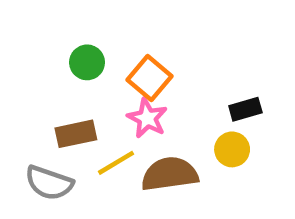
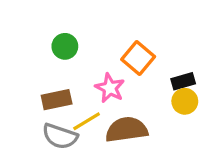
orange square: (150, 78) -> (138, 58), moved
yellow circle: (232, 149) -> (185, 101), moved
gray semicircle: (49, 183) -> (60, 136), moved

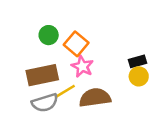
orange square: (138, 58) -> (76, 44), moved
brown rectangle: (57, 100) -> (42, 75), size x1.4
gray semicircle: (60, 136) -> (45, 103), turned -36

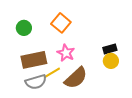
green circle: (49, 35) -> (24, 28), moved
orange square: (76, 44) -> (61, 23), moved
brown semicircle: (95, 98) -> (76, 78), turned 145

